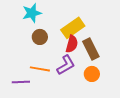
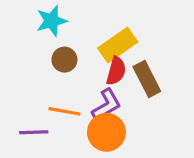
orange circle: (92, 74) -> (106, 132), moved, size x1.5

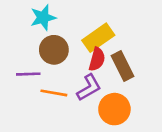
brown circle: (64, 60) -> (54, 50), size x1.4
purple line: (34, 132) -> (28, 74), moved
orange circle: (106, 132) -> (114, 109), moved

